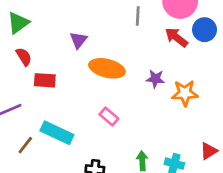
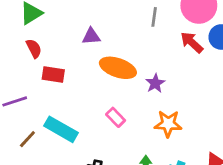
purple triangle: (78, 40) -> (91, 36), turned 42
purple star: (155, 79) -> (155, 83), moved, turned 30
orange star: (185, 93) -> (168, 124), moved

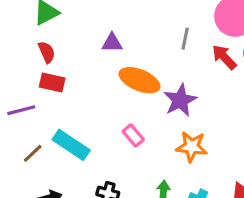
gray line: (154, 17) -> (185, 39), moved
red rectangle: (53, 75) -> (52, 82), moved
purple star: (155, 83) -> (180, 100), size x1.5

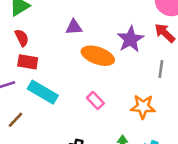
gray line: (185, 39) -> (161, 69), moved
purple star: (180, 100) -> (131, 39), moved
cyan rectangle: (71, 145) -> (43, 92), moved

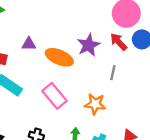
purple triangle: (74, 27) -> (29, 44), moved
pink rectangle: (95, 101) -> (54, 96), size x1.6

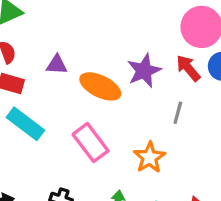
orange star: (95, 104) -> (149, 157), turned 30

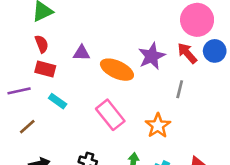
cyan rectangle: (25, 124) -> (58, 101), size x0.6

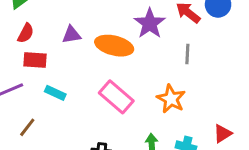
red semicircle: (42, 44) -> (26, 33), turned 60

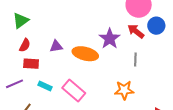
pink rectangle: (116, 97) -> (74, 90), moved
orange star: (171, 99) -> (124, 90), turned -30

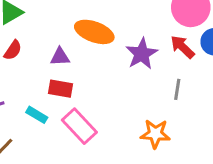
orange ellipse: (85, 54) -> (94, 32), moved
red rectangle: (31, 64) -> (61, 89), moved

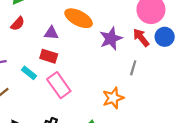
orange star: (155, 134) -> (113, 98), turned -30

